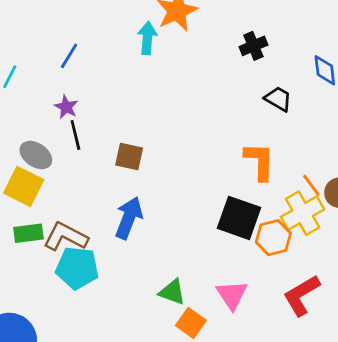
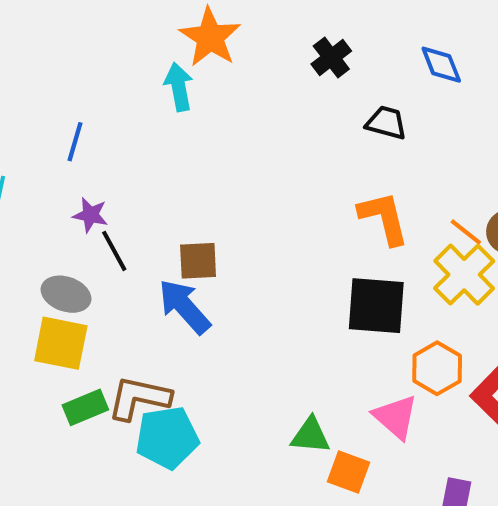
blue arrow: (129, 218) -> (184, 307), moved, turned -48
orange hexagon: (273, 238) -> (437, 368), moved

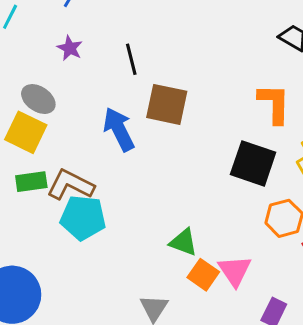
black line: (114, 251) -> (131, 59), moved
brown square: (198, 261) -> (167, 104), moved, size x1.4
pink triangle: (395, 417) -> (235, 271), moved

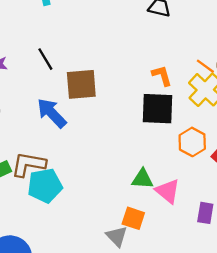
orange L-shape: (274, 104) -> (162, 76), moved, size x0.7
green triangle: (183, 242) -> (142, 179), moved
orange square: (203, 275) -> (133, 218), moved

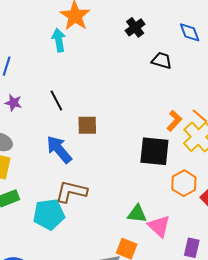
orange L-shape: (162, 76) -> (174, 121), moved, turned 55
brown square: (81, 84) -> (87, 125), size x0.7
brown L-shape: (28, 164) -> (71, 192), moved

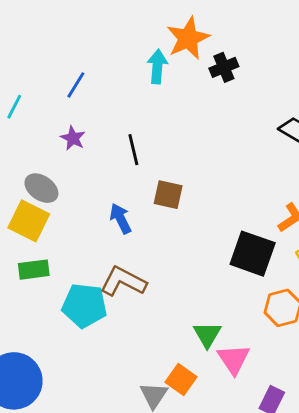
black cross: (135, 27) -> (224, 67), moved
blue arrow: (59, 149) -> (121, 219), size x0.7
green triangle: (137, 214) -> (207, 335), turned 40

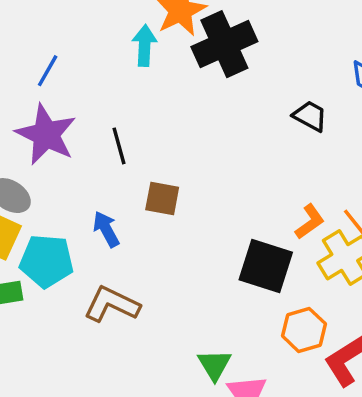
black cross: (224, 67) -> (224, 44), size x1.8
purple star: (73, 138) -> (46, 135), size x2.0
cyan pentagon: (84, 306) -> (47, 261), moved

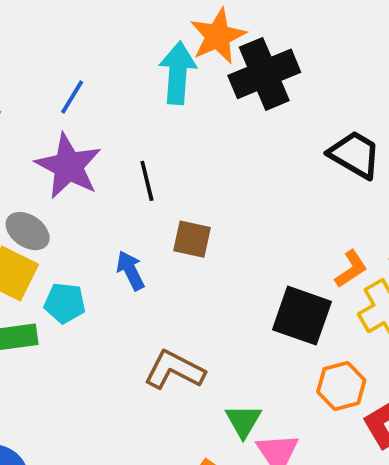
cyan arrow: (145, 46) -> (178, 73), size x1.4
black trapezoid: (310, 116) -> (355, 155), size x1.4
cyan pentagon: (47, 261) -> (65, 303), size x0.7
brown L-shape: (112, 304) -> (174, 370), moved

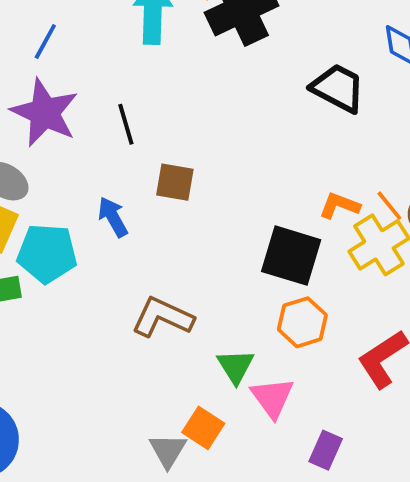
orange L-shape: (351, 269) -> (339, 206), turned -123
cyan pentagon: (65, 303) -> (47, 253), size x1.4
orange hexagon: (341, 386) -> (302, 322), moved

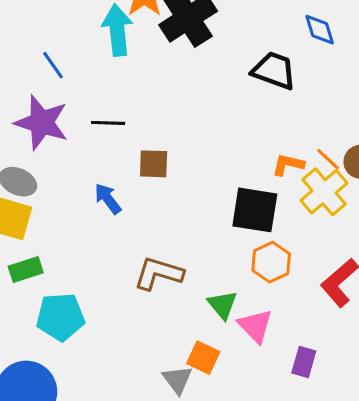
blue line: (45, 42) -> (53, 65), moved, turned -56
black line: (126, 124) -> (108, 123), turned -64
cyan pentagon: (47, 253) -> (60, 317), moved

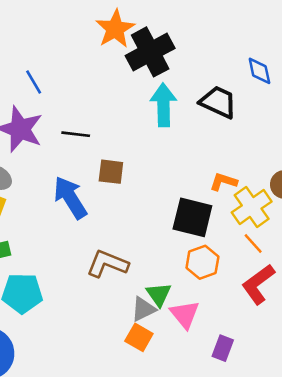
cyan arrow: (117, 30) -> (163, 105), moved
orange line: (328, 159) -> (253, 244), moved
blue arrow: (108, 199) -> (70, 198), size x1.6
gray triangle: (177, 380) -> (143, 309), moved, turned 36

